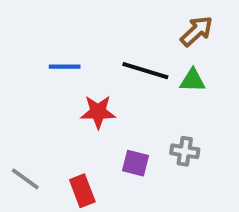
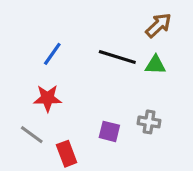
blue line: (65, 67) -> (52, 54), turned -55
red star: (98, 112) -> (48, 98), moved
gray line: (25, 179) -> (32, 135), moved

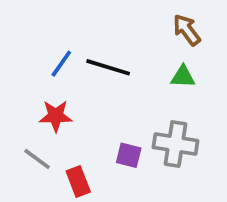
brown arrow: (159, 25) -> (187, 30), turned -84
black line: (117, 57) -> (108, 67), moved
gray cross: (149, 122) -> (175, 144), size x1.6

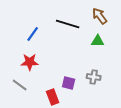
black line: (108, 67) -> (68, 24), moved
gray cross: (175, 144) -> (94, 77), size x0.6
red rectangle: (78, 181) -> (53, 97), moved

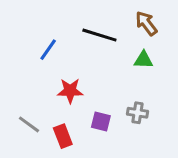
red star: (30, 62) -> (70, 91), moved
red rectangle: (53, 97) -> (63, 136), moved

